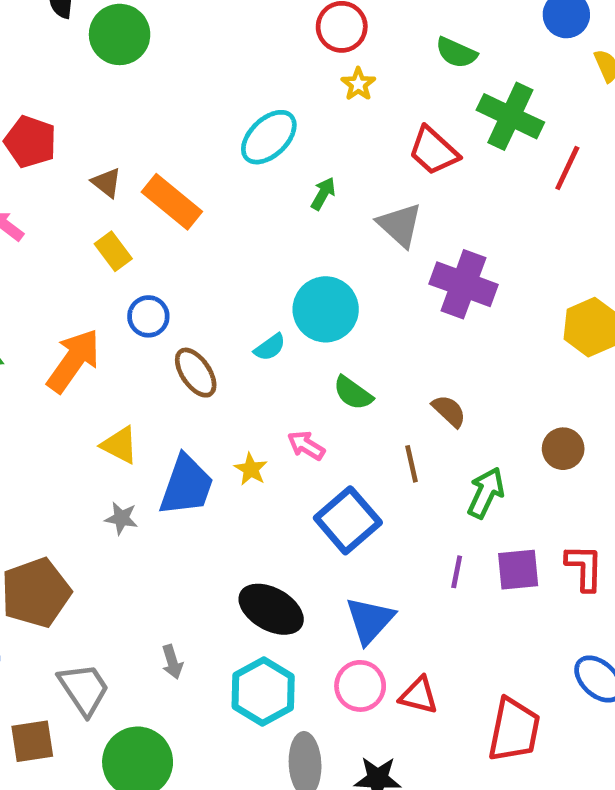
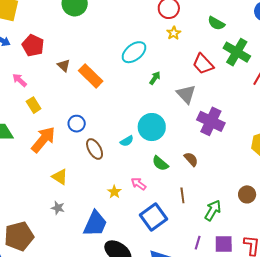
yellow rectangle: (113, 251) -> (34, 105), moved
brown semicircle: (449, 411) -> (191, 159), moved
blue trapezoid: (186, 485) -> (95, 224), moved

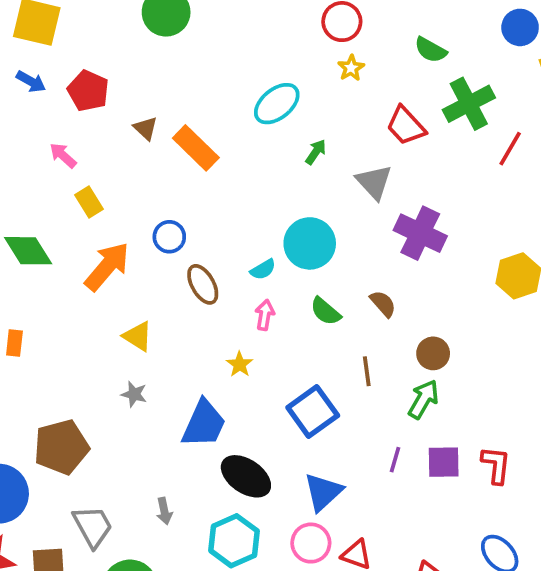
green cross: (237, 52) -> (469, 104), turned 32
pink arrow: (139, 184) -> (265, 315), moved, turned 63
brown circle: (247, 194) -> (433, 353), moved

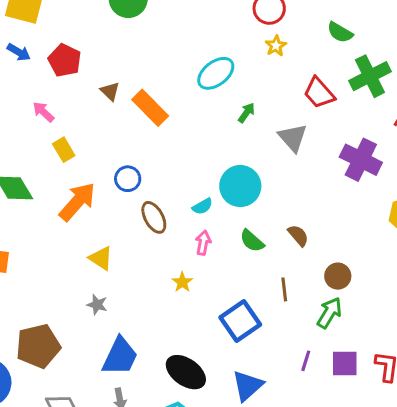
purple cross: (420, 233) -> (361, 160), moved
blue trapezoid: (204, 424) -> (120, 356), moved

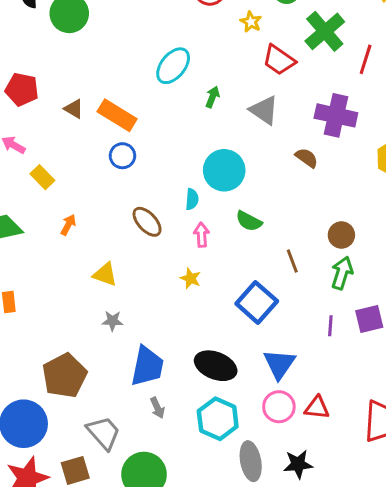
yellow star: (276, 46) -> (251, 22), moved
blue circle: (128, 179) -> (122, 156), moved
orange arrow: (77, 202) -> (68, 225), size x0.5
cyan semicircle: (202, 206) -> (192, 199), turned -42
brown semicircle: (298, 235) -> (307, 158), moved

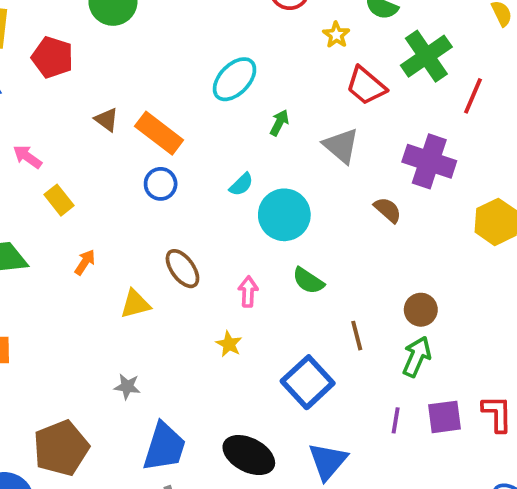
red pentagon: (22, 89) -> (52, 57), moved
cyan semicircle: (192, 199) -> (241, 184), moved, turned 35
yellow triangle: (105, 274) -> (135, 304), moved, turned -40

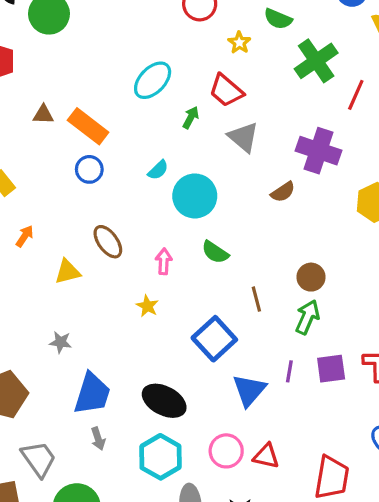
red trapezoid: (366, 86) -> (226, 91), moved
brown triangle: (107, 120) -> (43, 115), turned -35
brown semicircle: (388, 210) -> (283, 192), turned 105
blue triangle: (328, 461) -> (249, 390), moved

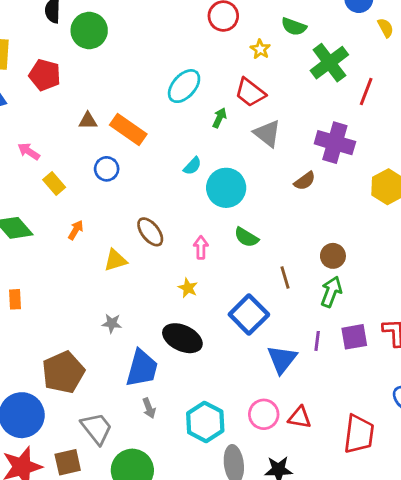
blue circle: (89, 169) -> (107, 169), moved
black ellipse: (164, 401) -> (182, 338), moved

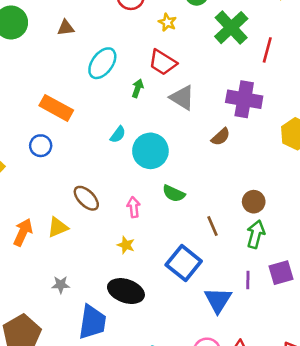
brown triangle: (88, 121) -> (66, 28), moved
orange arrow: (76, 230) -> (23, 232), moved, size x1.5

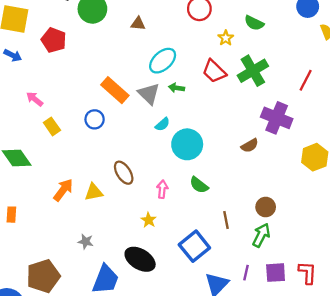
green cross: (231, 28) -> (253, 71), moved
green arrow: (137, 88) -> (177, 88), moved, turned -112
gray triangle: (182, 98) -> (149, 94), moved

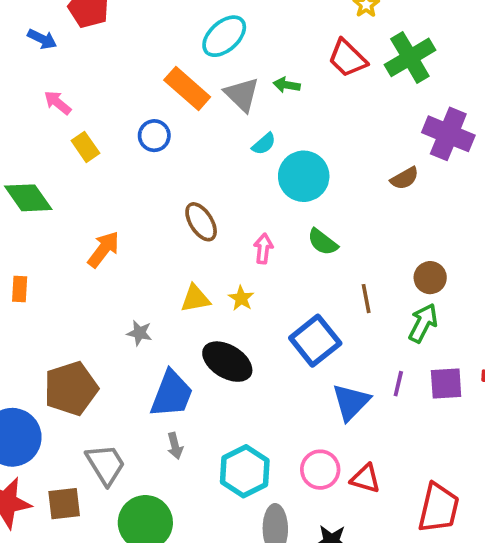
blue arrow: (13, 55) -> (42, 39), moved
cyan ellipse: (163, 61) -> (224, 36), moved
yellow triangle: (94, 192) -> (195, 299), moved

